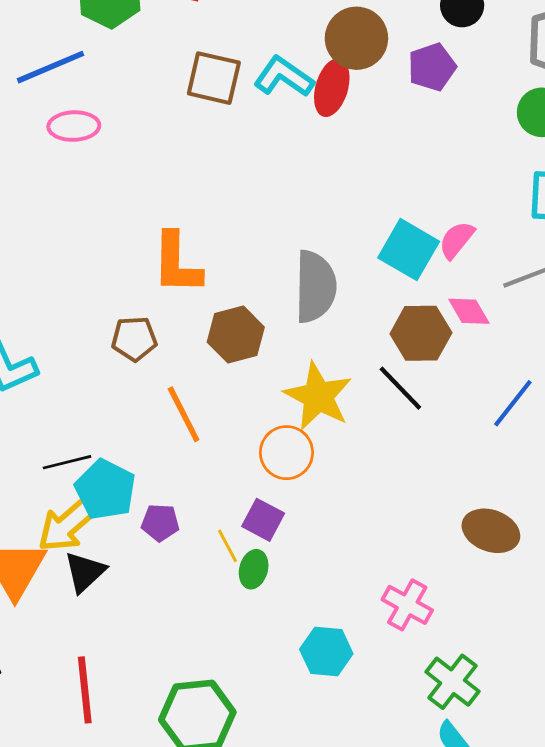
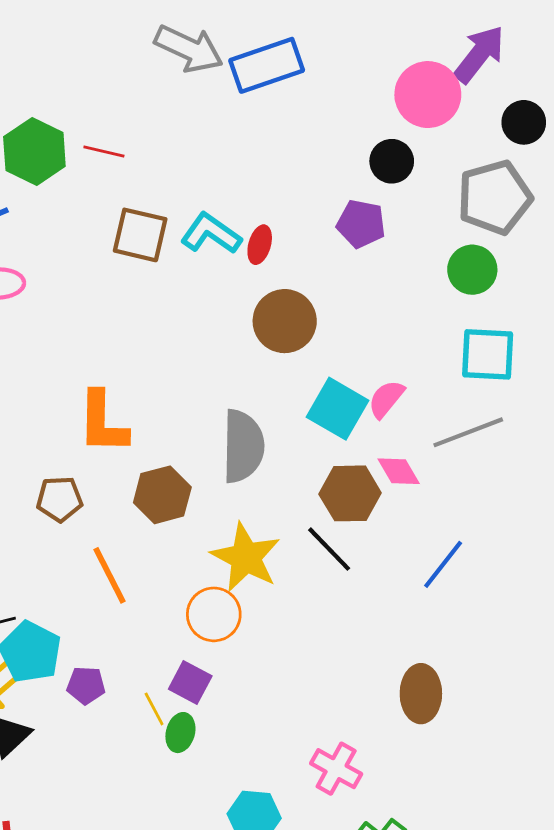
brown circle: (356, 38) -> (285, 321), moved
purple pentagon: (432, 67) -> (361, 224), turned 30
red ellipse: (332, 88) -> (260, 245), size x0.7
brown ellipse: (491, 531) -> (421, 694), turned 70

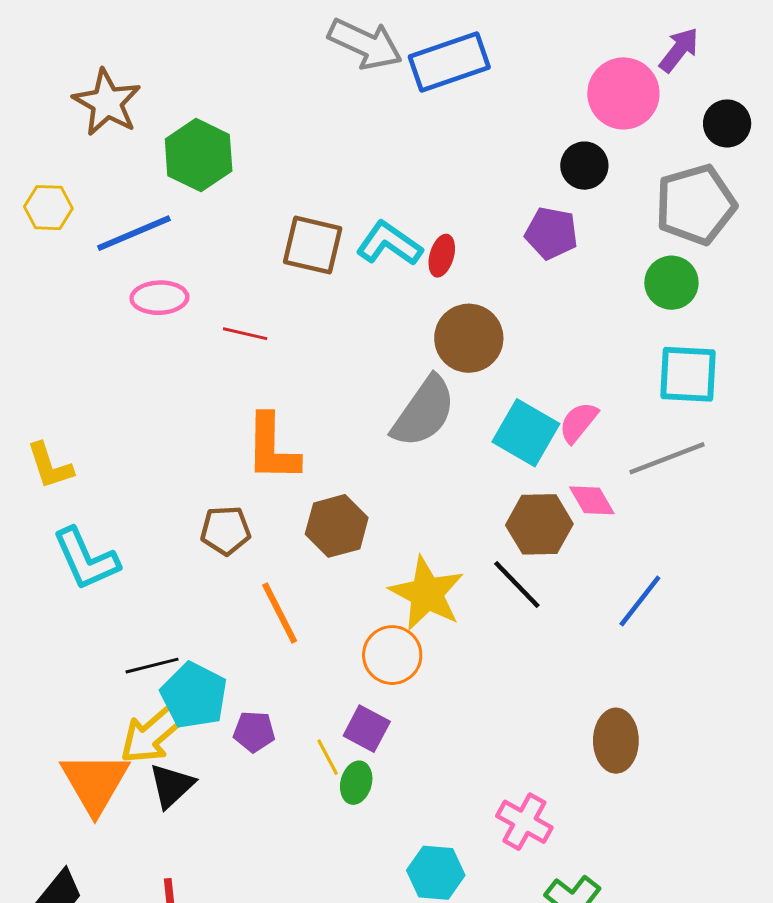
purple arrow: (479, 54) -> (679, 50), size x0.7
red line: (104, 152) -> (245, 334), moved
gray semicircle: (243, 446) -> (424, 412), moved, turned 34

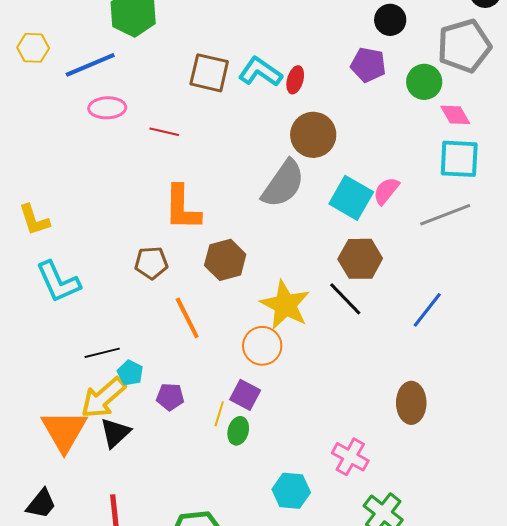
green circle: (671, 283) -> (424, 82), moved
pink diamond: (592, 500) -> (455, 115), moved
cyan pentagon: (194, 696) -> (130, 373), size x0.6
yellow line: (328, 757) -> (219, 414), turned 45

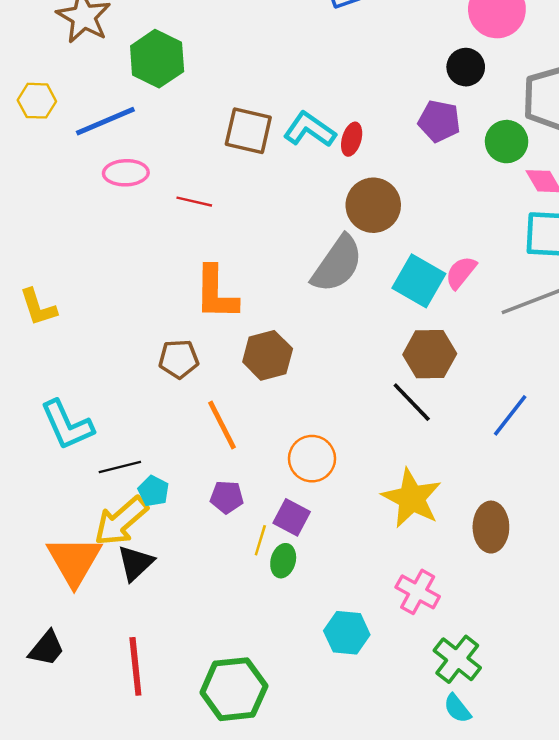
cyan L-shape: (58, 282) -> (67, 425), moved
yellow star: (285, 305) -> (412, 498), moved
purple pentagon: (170, 397) -> (227, 497), moved

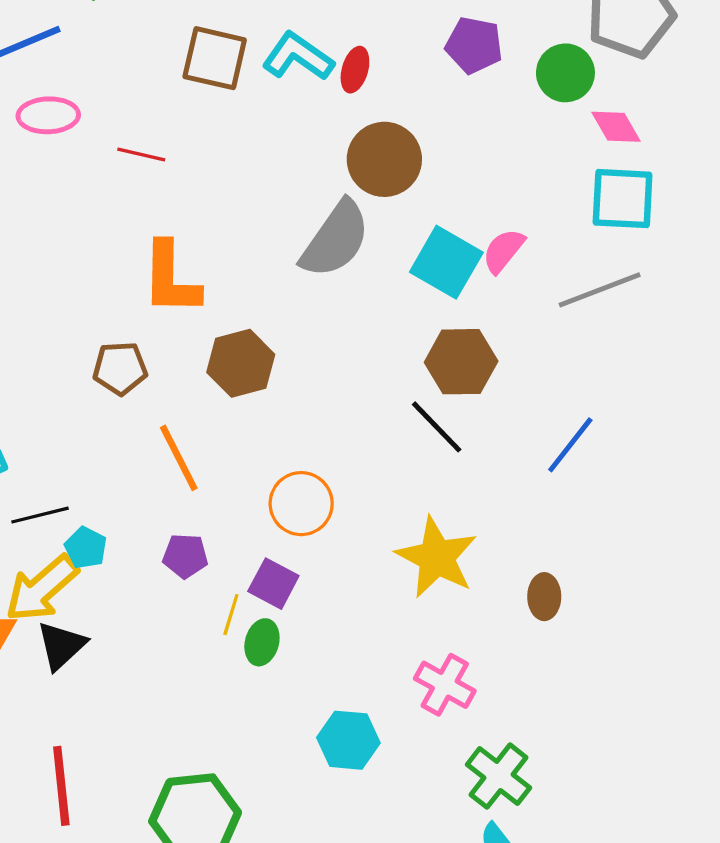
brown ellipse: (491, 527) -> (544, 597), size x0.7

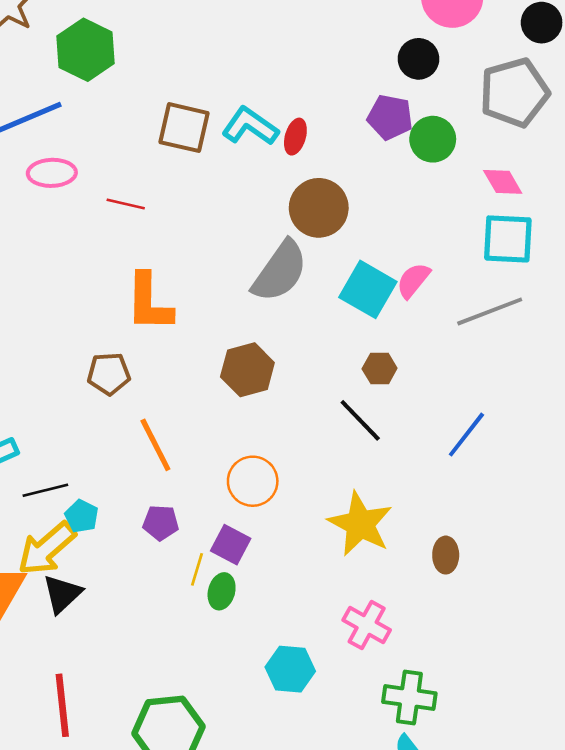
green circle: (565, 73) -> (433, 139), moved
brown hexagon: (461, 362) -> (380, 368), size x0.6
brown hexagon: (241, 363) -> (247, 370), moved
green cross: (499, 776) -> (409, 698), turned -30

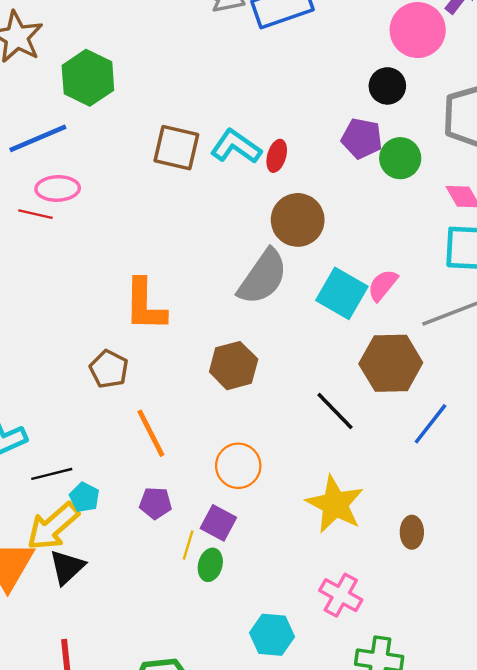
red line: (126, 204) -> (35, 214), moved
brown hexagon: (380, 368) -> (391, 363), moved, size x2.0
brown pentagon: (109, 374) -> (109, 369), turned 30

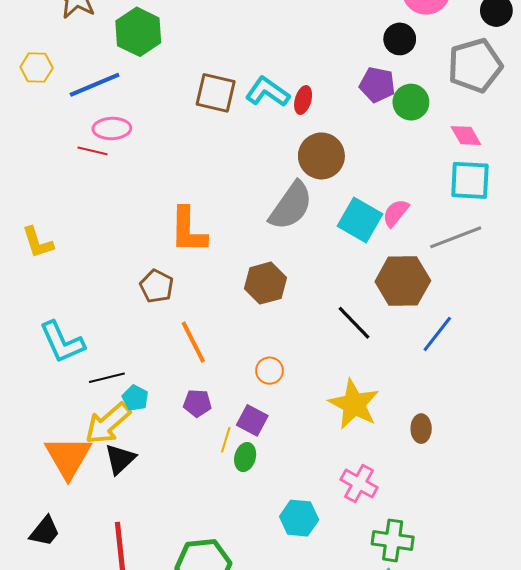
orange circle: (238, 466) -> (270, 371), size x0.7

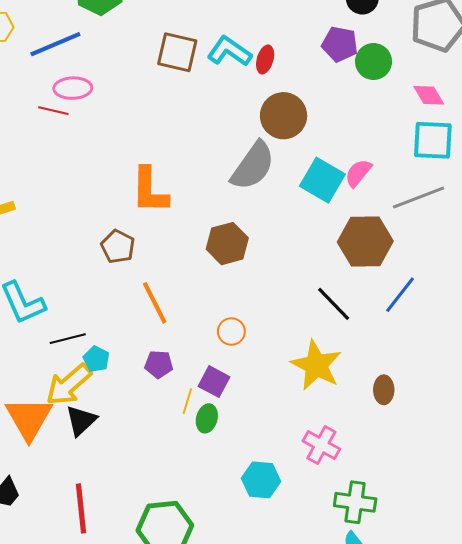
black line: (354, 323) -> (334, 304), moved

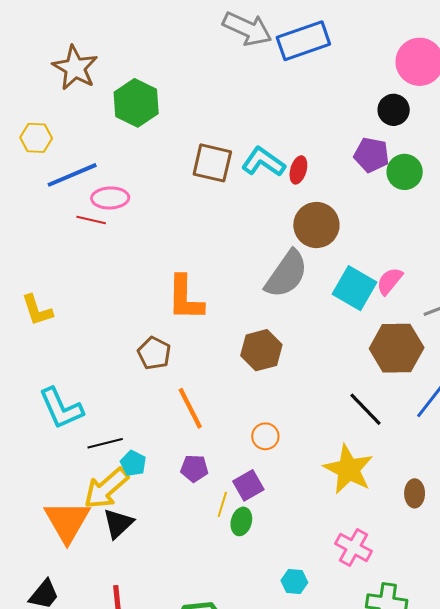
blue line: (55, 44) -> (72, 175), moved
purple square: (214, 382) -> (248, 485), turned 32
cyan hexagon: (261, 480) -> (294, 582), size x0.7

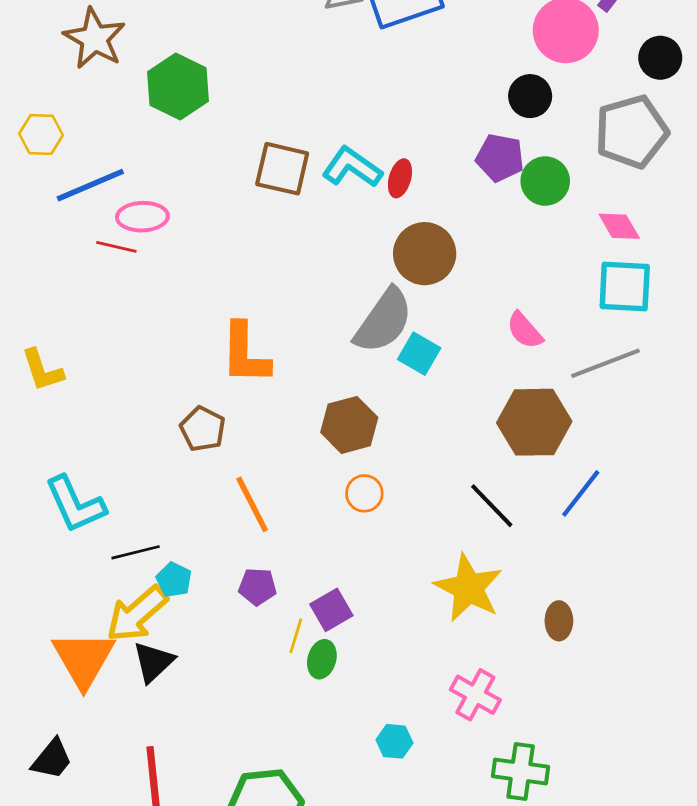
pink semicircle: (390, 281) -> (525, 330), turned -80
cyan square: (354, 288) -> (419, 354), moved, size x0.7
orange circle: (265, 436) -> (364, 493), moved

